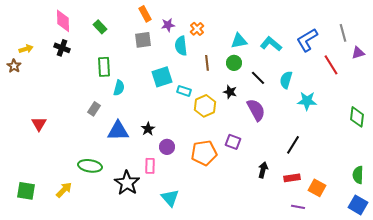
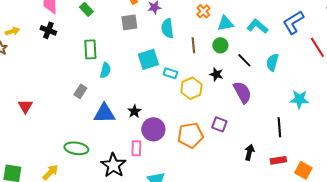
orange cross: (197, 29) -> (203, 11), moved
cyan star: (307, 101) -> (299, 99), moved
black line: (293, 145) -> (279, 127), turned -36
purple circle: (167, 147) -> (153, 129), size x1.5

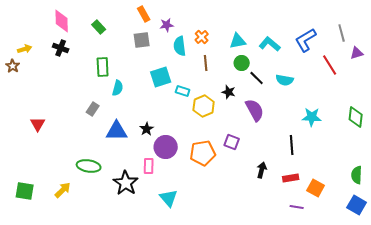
orange cross: (203, 11) -> (202, 37), moved
green circle: (220, 45) -> (242, 63), moved
cyan semicircle: (272, 62) -> (285, 80), turned -96

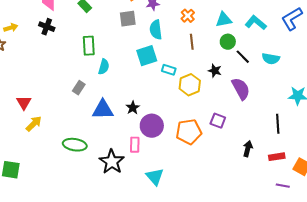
cyan semicircle: (180, 46) -> (156, 30), moved
yellow arrow: (63, 190) -> (34, 124), moved

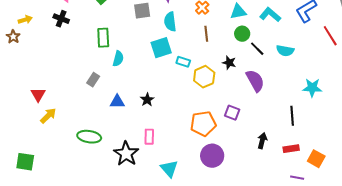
blue triangle: (103, 110) -> (117, 102), size x0.7
purple circle: (152, 126) -> (212, 156), moved

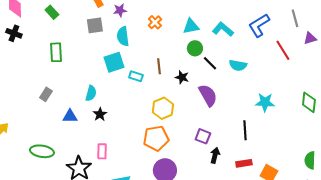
brown line: (206, 34) -> (159, 66), moved
cyan semicircle: (118, 59) -> (91, 93), moved
yellow hexagon: (204, 77) -> (163, 108), moved
purple square: (232, 113) -> (203, 136), moved

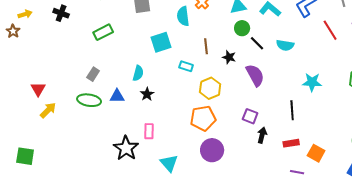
cyan semicircle: (123, 36) -> (183, 16), moved
green rectangle: (56, 52) -> (103, 32), turned 66
cyan rectangle: (136, 76) -> (186, 66), moved
green ellipse: (42, 151) -> (89, 100), moved

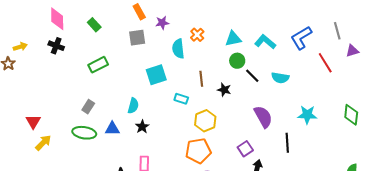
purple semicircle: (255, 75) -> (263, 117), moved
purple square: (250, 116) -> (245, 149), turned 35

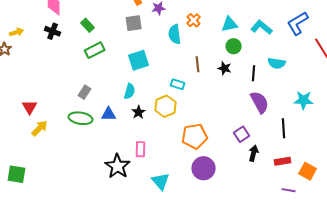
green rectangle: (94, 25) -> (88, 25), moved
cyan square: (156, 75) -> (139, 60), moved
black line: (252, 76) -> (254, 73), moved, turned 49
black star: (224, 90) -> (225, 68), moved
yellow hexagon: (205, 121) -> (166, 106), moved

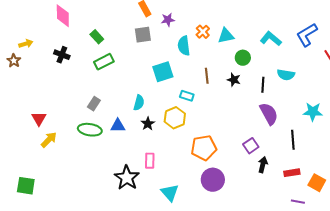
cyan triangle: (230, 24) -> (226, 36), moved
black cross: (53, 31) -> (62, 55), moved
cyan square: (139, 60) -> (163, 72), moved

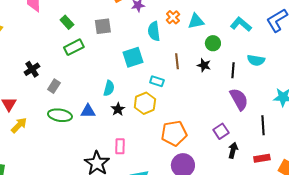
gray square: (143, 35) -> (103, 26), moved
black cross: (62, 55) -> (32, 69), moved, turned 35
gray rectangle: (94, 104) -> (54, 86), moved

